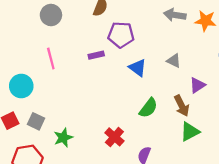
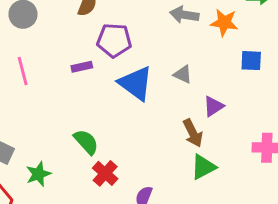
blue triangle: (138, 68) -> (136, 83), size x1.5
green semicircle: (148, 108) -> (86, 142), moved, turned -80

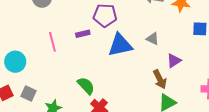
pink line: (23, 71) -> (52, 42), moved
blue triangle: (136, 83) -> (120, 45), turned -48

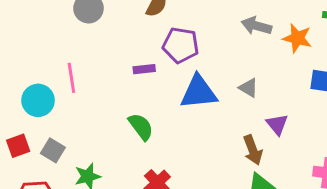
pink line: (52, 42) -> (71, 78), moved
purple triangle: (174, 61) -> (277, 124), turned -42
green semicircle: (86, 86) -> (141, 127), moved

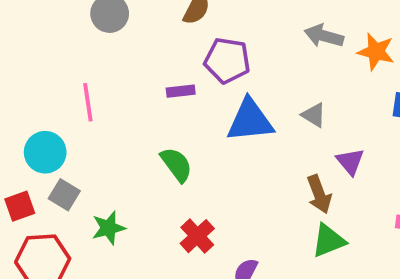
cyan circle: (38, 100) -> (45, 152), moved
red square: (18, 146) -> (20, 206), moved

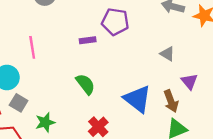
blue triangle: (250, 120) -> (137, 99), moved, turned 44

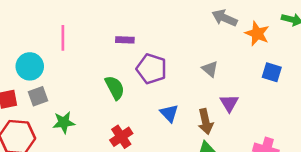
purple pentagon: (115, 22) -> (152, 69), moved
blue triangle: (137, 99) -> (169, 113), size x0.6
gray square: (19, 103) -> (38, 96), turned 30

